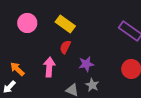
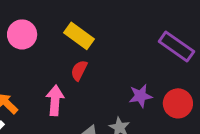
purple star: (86, 64) -> (140, 96), moved

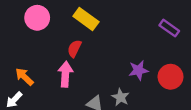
purple rectangle: (176, 46) -> (169, 28), size x0.7
red semicircle: (79, 70) -> (74, 49), moved

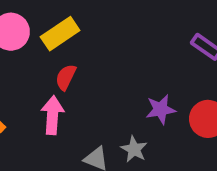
yellow rectangle: (86, 19) -> (60, 34), moved, turned -70

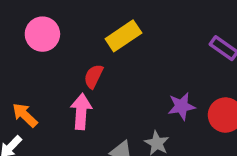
yellow rectangle: (60, 34) -> (123, 36), moved

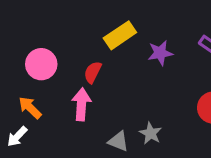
pink circle: (42, 34) -> (41, 64), moved
purple star: (181, 106) -> (160, 53), moved

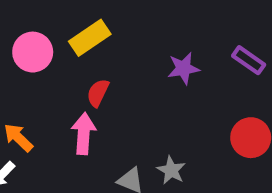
yellow rectangle: (120, 35) -> (90, 38), moved
pink circle: (41, 64) -> (33, 52), moved

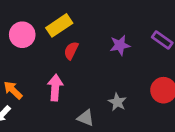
red semicircle: (98, 93) -> (71, 51), moved
gray star: (171, 170) -> (117, 102), moved

